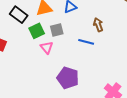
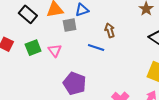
gray square: (57, 30) -> (70, 25), moved
green square: (37, 31) -> (33, 48), moved

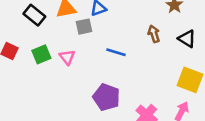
brown arrow: (110, 30) -> (154, 34), moved
purple pentagon: (75, 83) -> (106, 97), moved

